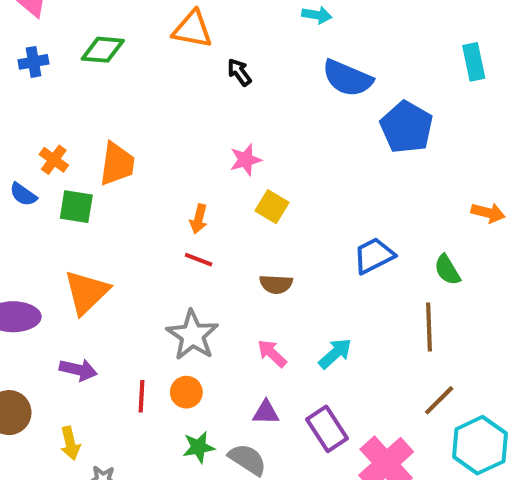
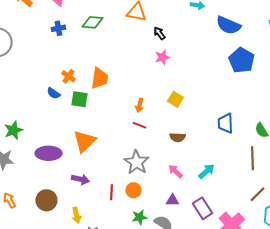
blue semicircle: (347, 78) -> (228, 25), moved
pink star: (245, 160) -> (162, 57), moved
blue trapezoid: (374, 256) -> (225, 123), turned -65

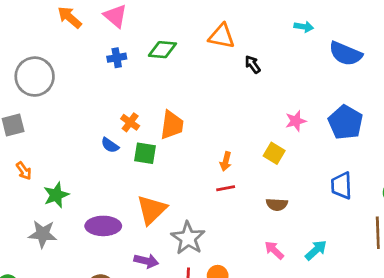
pink star: (162, 57) -> (296, 121), moved
blue pentagon: (241, 60) -> (345, 122), moved
red line: (139, 125) -> (226, 188), turned -32
gray star: (136, 162) -> (188, 238), moved

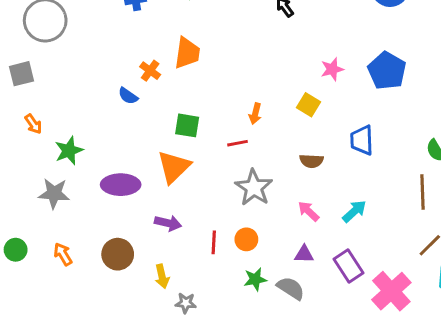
orange trapezoid: (172, 125) -> (187, 53), moved
green square: (145, 153) -> (187, 125), moved
blue trapezoid: (341, 186) -> (362, 140), moved
red line: (226, 188) -> (237, 143), moved
gray star: (188, 238) -> (254, 188), moved

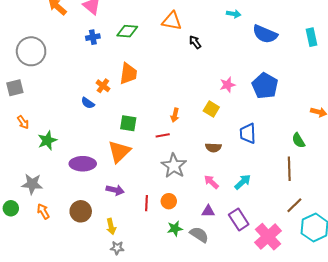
gray star: (54, 193) -> (32, 184), moved
gray star: (186, 303) -> (117, 248), moved

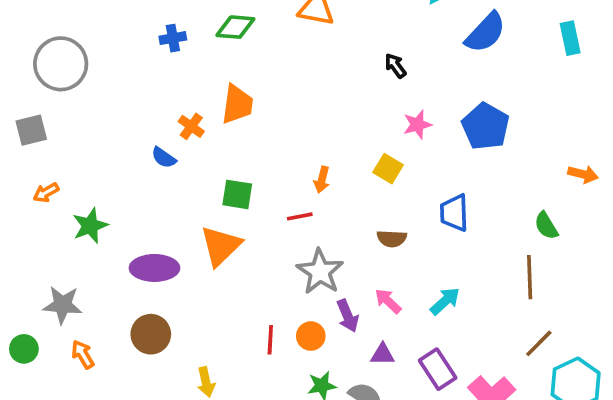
blue semicircle: (265, 34) -> (485, 33), turned -70
black arrow: (195, 42) -> (395, 66), moved
orange arrow: (23, 122) -> (46, 193), turned 96
purple arrow: (115, 190) -> (348, 316), moved, turned 54
brown circle: (81, 211) -> (151, 334), moved

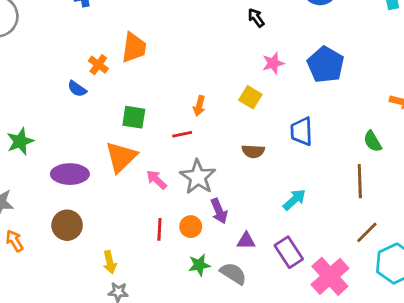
pink arrow: (388, 301) -> (157, 180), moved

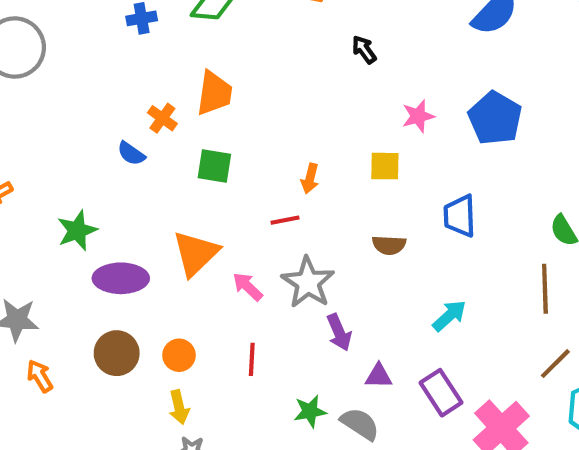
black arrow: (256, 18) -> (364, 50), moved
yellow square: (250, 97) -> (385, 166), turned -30
green square: (134, 117) -> (214, 166), moved
green star: (20, 141) -> (77, 230), moved
orange circle: (191, 227) -> (179, 355), moved

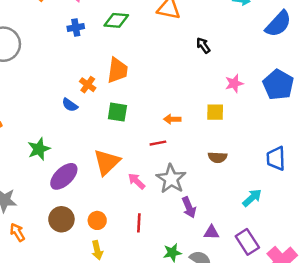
orange arrow: (310, 178) -> (172, 119), turned 77
blue trapezoid: (460, 216) -> (276, 159), moved
purple ellipse: (121, 278) -> (64, 176), turned -44

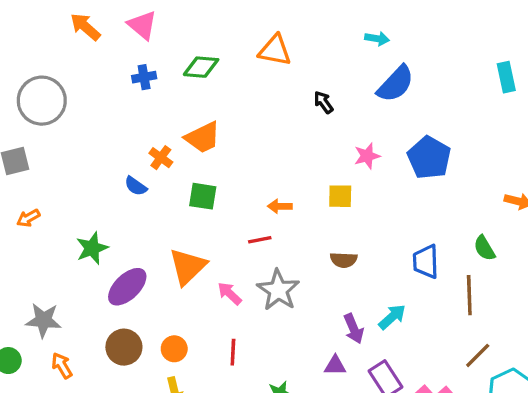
blue semicircle: (278, 24) -> (396, 84), moved
orange trapezoid: (117, 70) -> (203, 137), turned 56
purple arrow: (189, 207) -> (354, 329), moved

